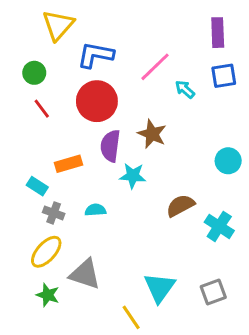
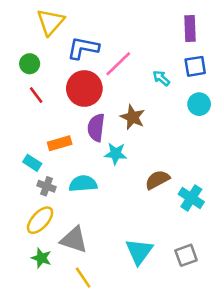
pink line: (155, 67) -> (118, 64), moved
cyan circle: (228, 161) -> (199, 104), moved
cyan semicircle: (95, 210) -> (83, 184), size x1.5
yellow line: (131, 317) -> (83, 278), moved

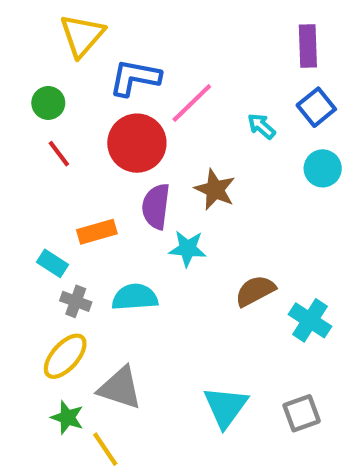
blue square: (195, 66) -> (316, 107), turned -30
yellow line: (83, 278) -> (105, 449), moved

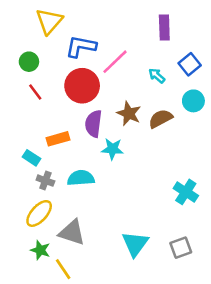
purple rectangle: (308, 46) -> (164, 28), moved
brown semicircle: (255, 291) -> (161, 119), moved

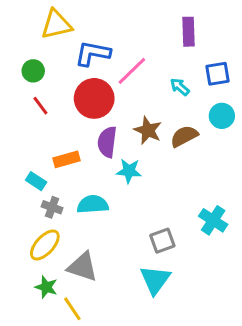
yellow triangle: (49, 21) -> (56, 24), turned 36
blue square: (190, 64) -> (217, 74), turned 30
gray square: (181, 248) -> (162, 241), moved

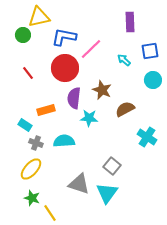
green circle: (33, 71) -> (23, 35), moved
brown semicircle: (184, 136) -> (125, 109), moved
cyan cross: (213, 220) -> (147, 137), moved
gray square: (162, 241) -> (112, 166), turned -30
gray triangle: (83, 267) -> (79, 184), moved

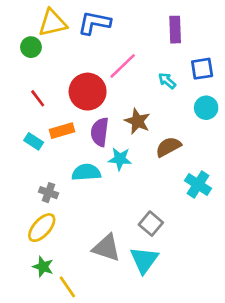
blue L-shape: (64, 37) -> (94, 23), moved
orange rectangle: (46, 110) -> (62, 131), moved
cyan rectangle: (25, 125) -> (34, 141), moved
cyan semicircle: (64, 141) -> (86, 172), moved

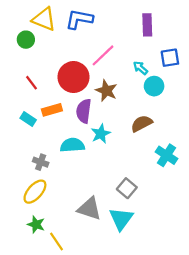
yellow triangle: (53, 23) -> (44, 19), turned 35
cyan circle: (206, 108) -> (154, 86), moved
brown star: (137, 121) -> (106, 91), moved
cyan star: (120, 159) -> (101, 134), turned -30

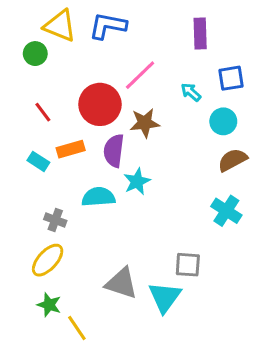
cyan circle: (154, 86) -> (223, 121), moved
brown star: (106, 91) -> (145, 123), turned -30
brown semicircle: (142, 124) -> (233, 160), moved
gray square: (127, 188) -> (188, 265), moved, turned -36

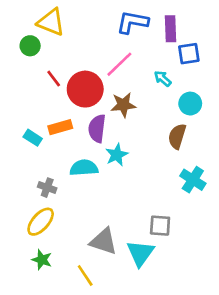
blue L-shape: (108, 26) -> (132, 22), moved
blue square: (231, 78) -> (189, 54), moved
red line: (43, 112) -> (54, 79), moved
brown semicircle: (233, 160) -> (177, 136), moved, turned -45
yellow line: (77, 328) -> (85, 275), moved

